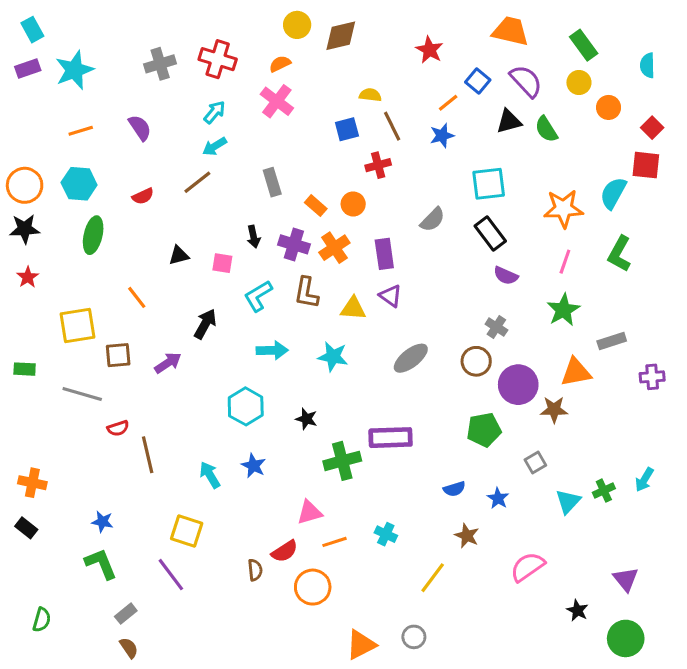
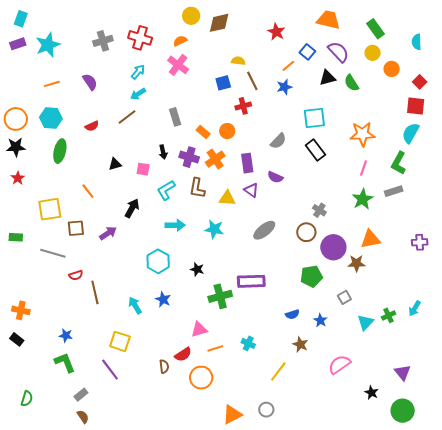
cyan rectangle: (32, 30) -> (21, 19), turned 49
cyan semicircle: (613, 193) -> (411, 133), moved
purple semicircle: (506, 276) -> (275, 177), moved
gray rectangle: (612, 341) -> (394, 191), moved

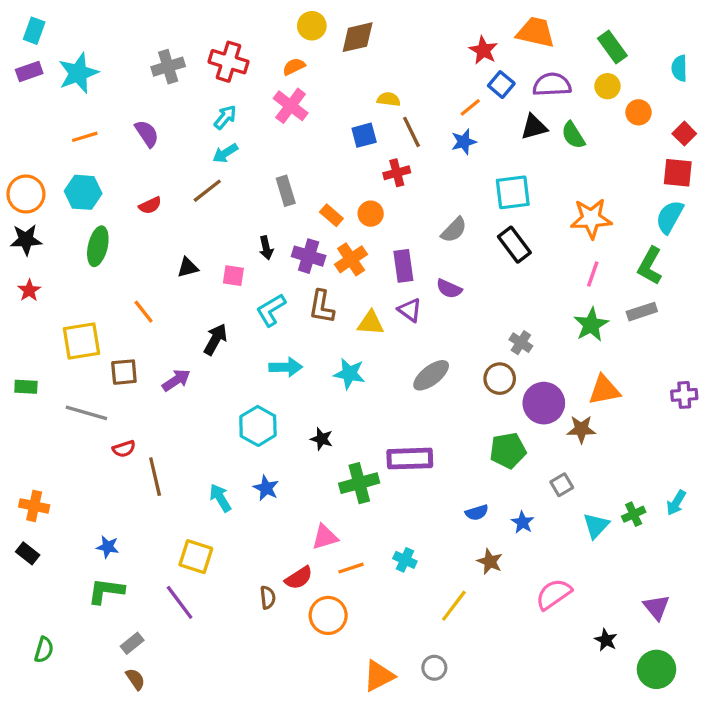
red star: (276, 32) -> (483, 50), moved
purple semicircle: (338, 52) -> (552, 85), turned -50
green L-shape: (65, 362) -> (106, 591), turned -60

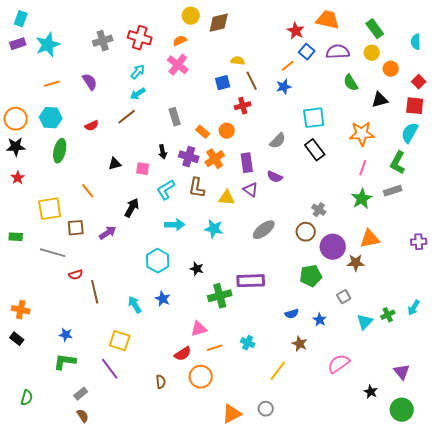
black triangle: (534, 127) -> (380, 100), moved
brown semicircle: (268, 597) -> (161, 382), moved

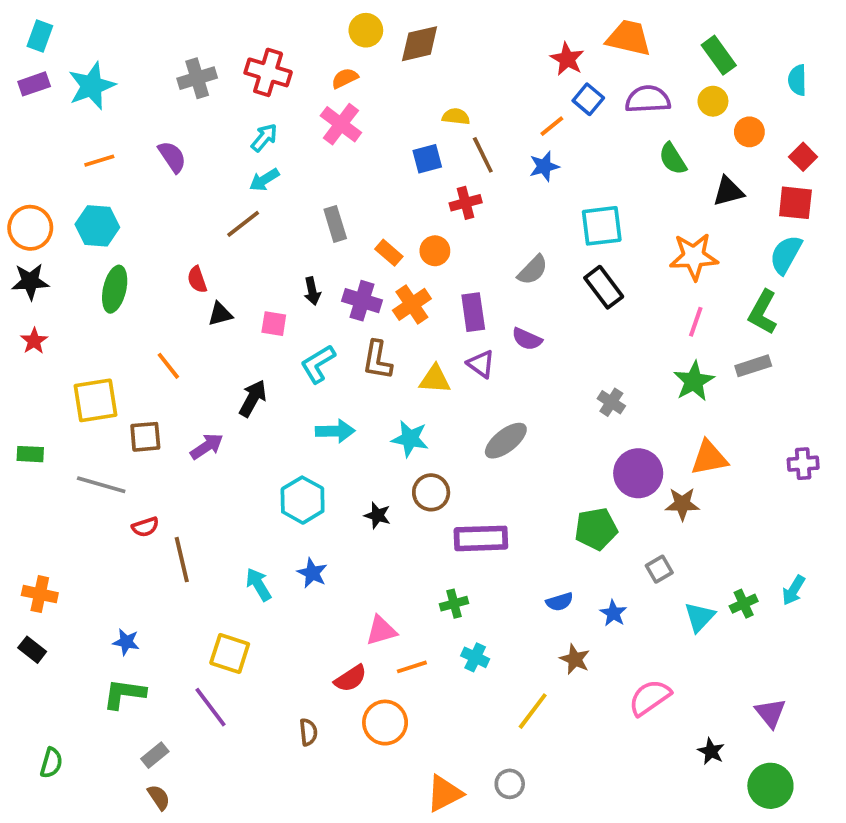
red semicircle: (92, 126) -> (197, 280), moved, turned 96
brown circle: (306, 232) -> (431, 492), moved
green cross: (220, 296) -> (454, 604), moved, size x0.6

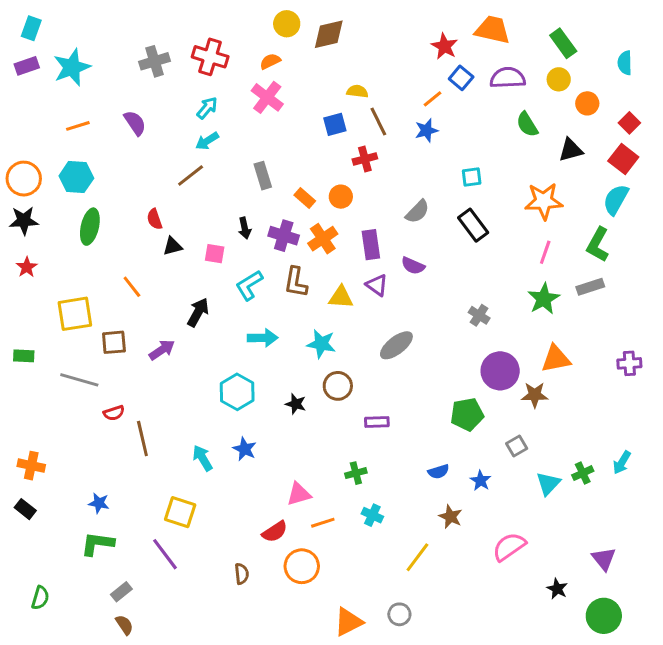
red square: (795, 203) -> (623, 159), turned 32
cyan square: (602, 226) -> (472, 177), size x0.6
purple rectangle: (481, 538) -> (377, 422), size x0.6

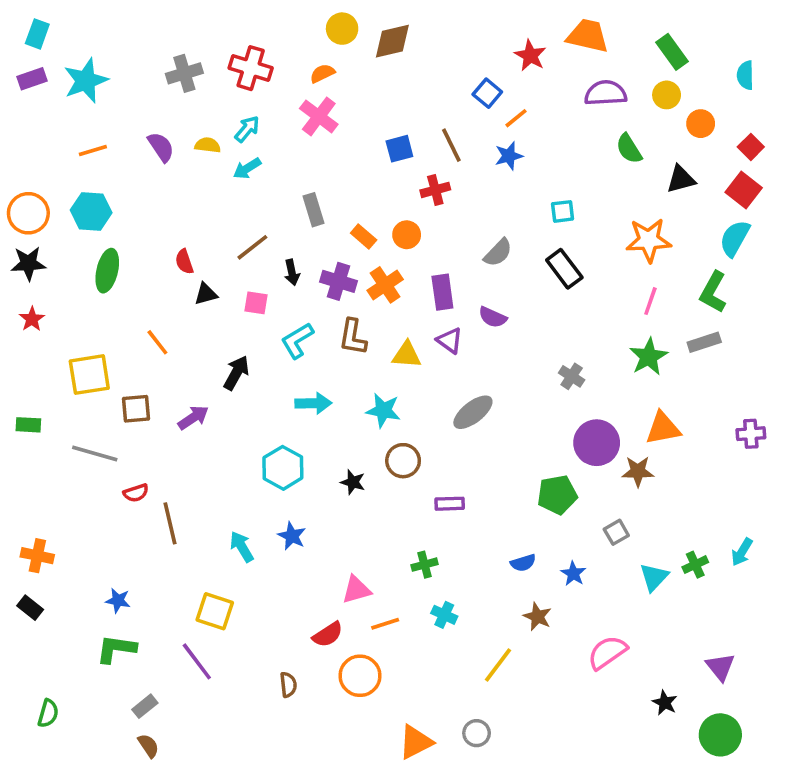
blue square: (461, 78) -> (487, 93), moved
yellow semicircle: (357, 91) -> (208, 145), moved
brown line: (191, 176) -> (252, 247), moved

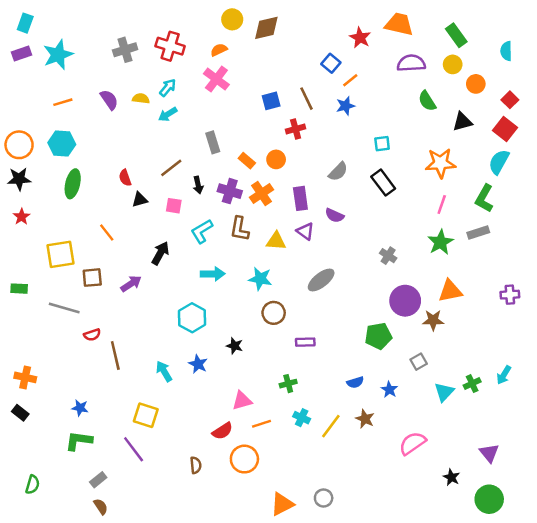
black star: (353, 482) -> (235, 346), moved
yellow line: (498, 665) -> (331, 426), moved

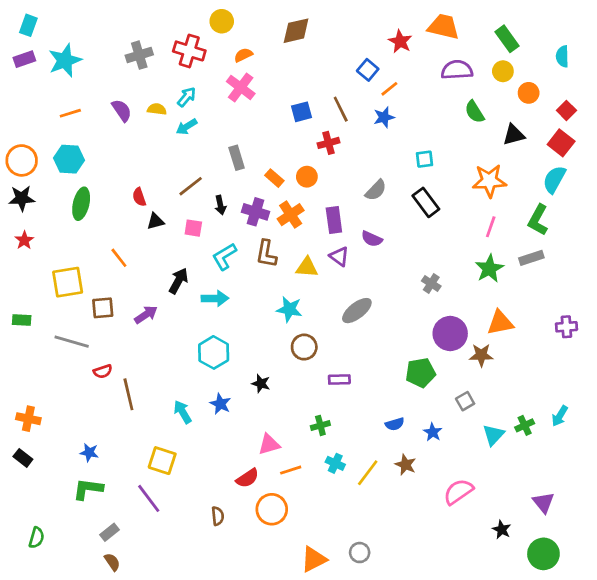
yellow circle: (232, 19) -> (222, 21), moved
cyan arrow: (213, 274) -> (215, 298), moved

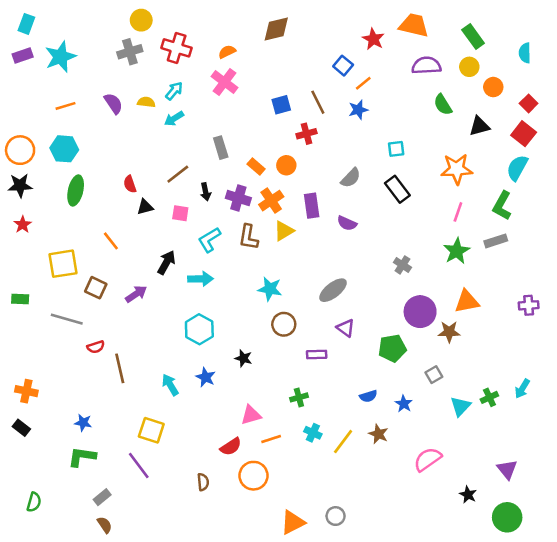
yellow circle: (222, 21) -> (141, 20), moved
purple triangle: (339, 256) -> (346, 328), moved
yellow triangle: (307, 267) -> (284, 231), moved, turned -35
brown square: (103, 308) -> (96, 288), turned 30

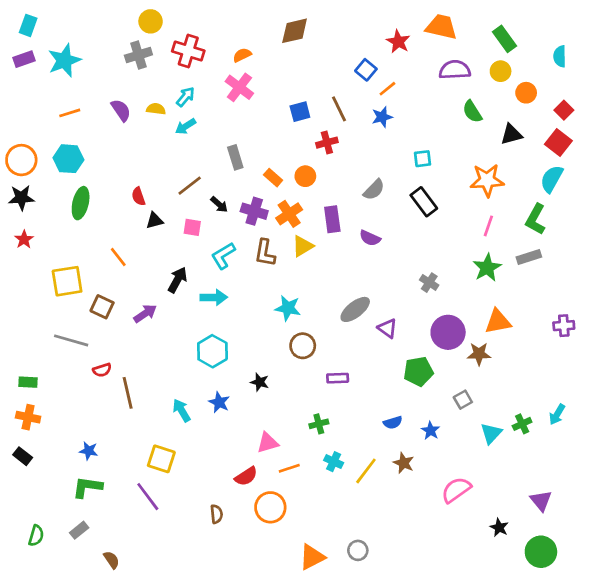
black arrow: (206, 192) -> (219, 204), turned -36
green rectangle: (20, 299) -> (28, 382), moved
purple triangle: (346, 328) -> (387, 328), moved
gray rectangle: (102, 497) -> (79, 530), moved

